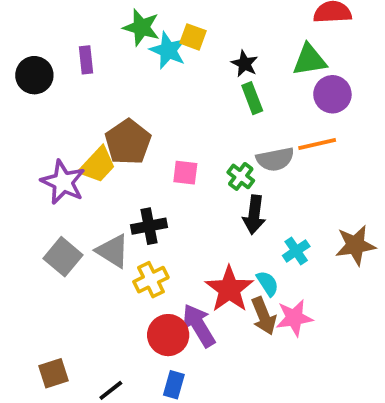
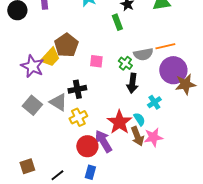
purple circle: (332, 94) -> (173, 70), moved, size x1.4
green rectangle: (252, 98) -> (117, 22), moved
brown star: (355, 245) -> (185, 84), moved

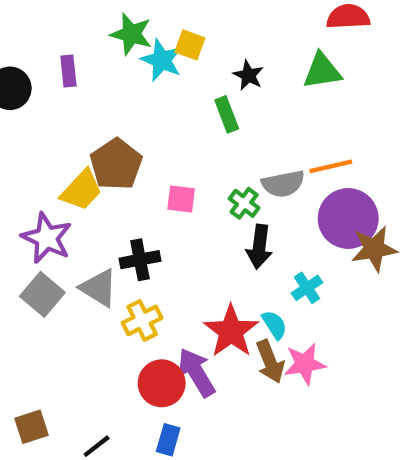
purple star: (32, 66) -> (47, 238), moved

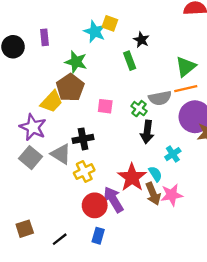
green star: (131, 34) -> (76, 62), moved
green triangle: (322, 71) -> (186, 67), moved, turned -30

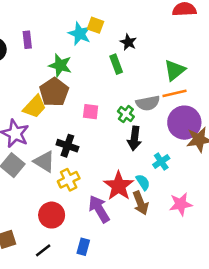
black cross: (83, 139) -> (67, 146), turned 30
pink star: (172, 195) -> (181, 204), moved
red circle: (95, 205) -> (52, 215), moved

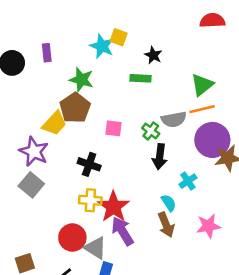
green rectangle: (116, 64) -> (140, 78), turned -66
gray triangle: (44, 162) -> (96, 248), moved
yellow cross: (69, 180) -> (90, 200), turned 30
red star: (119, 186) -> (113, 207), moved

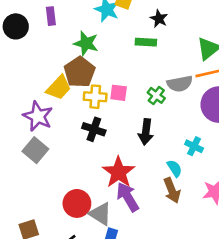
black arrow: (160, 157) -> (146, 132), moved
cyan cross: (188, 181) -> (194, 146), turned -30
yellow cross: (90, 200) -> (95, 97), moved

